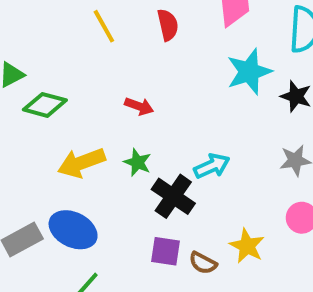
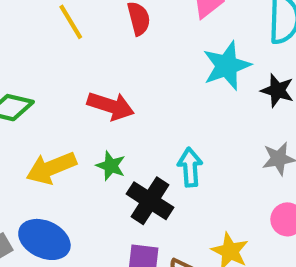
red arrow: (139, 106) -> (111, 106), size x1.5
cyan arrow: (212, 166) -> (190, 167), turned -68

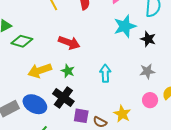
black cross: (150, 201) -> (63, 97), moved

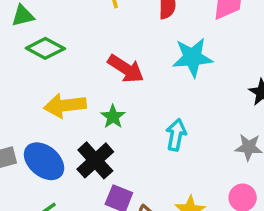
cyan star: (125, 26) -> (192, 57), moved

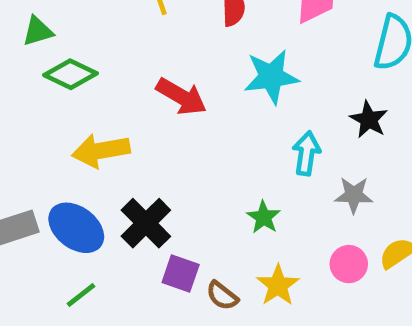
green star: (113, 117) -> (264, 217), moved
cyan arrow: (176, 135) -> (306, 153), moved

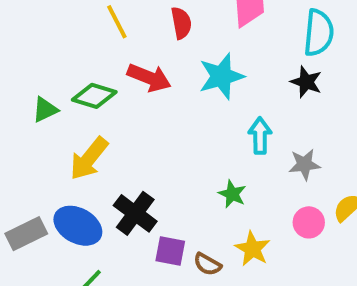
green triangle: (38, 31) -> (45, 110), moved
green diamond: (70, 74) -> (94, 96), moved
red arrow: (181, 97) -> (149, 78), moved
black star: (369, 120) -> (306, 82), moved
yellow arrow: (101, 151) -> (89, 159), turned -33

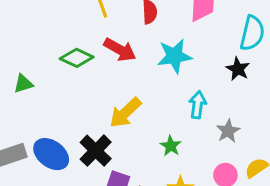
green triangle: (45, 110) -> (23, 84), moved
yellow arrow: (89, 159) -> (125, 113), moved
gray star: (304, 164) -> (228, 131), turned -30

